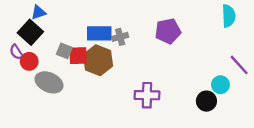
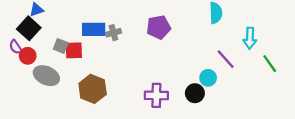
brown hexagon: (98, 60) -> (93, 89), moved
purple cross: (147, 95) -> (156, 95), moved

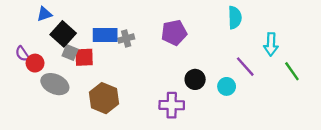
black square: (29, 28) -> (63, 34), moved
black circle: (195, 93) -> (195, 79), moved

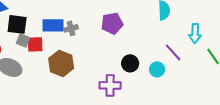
black square: (63, 34) -> (17, 24), turned -35
brown hexagon: (104, 98) -> (61, 63), moved

